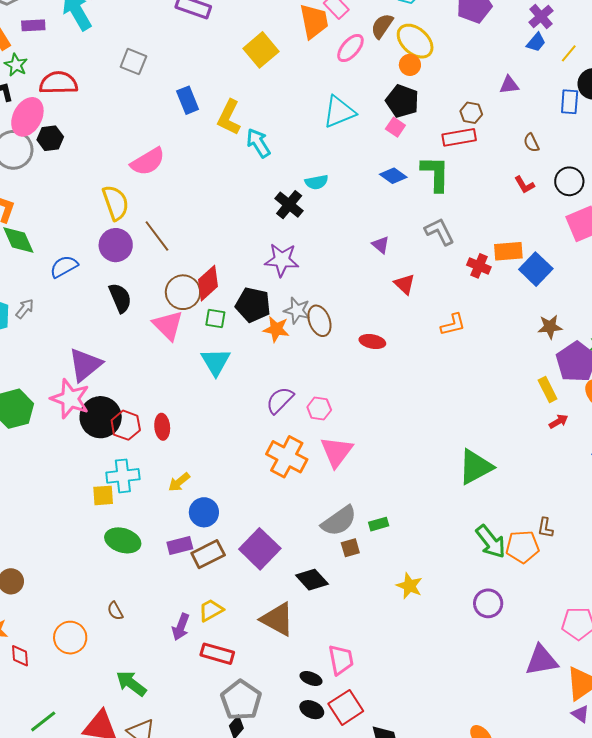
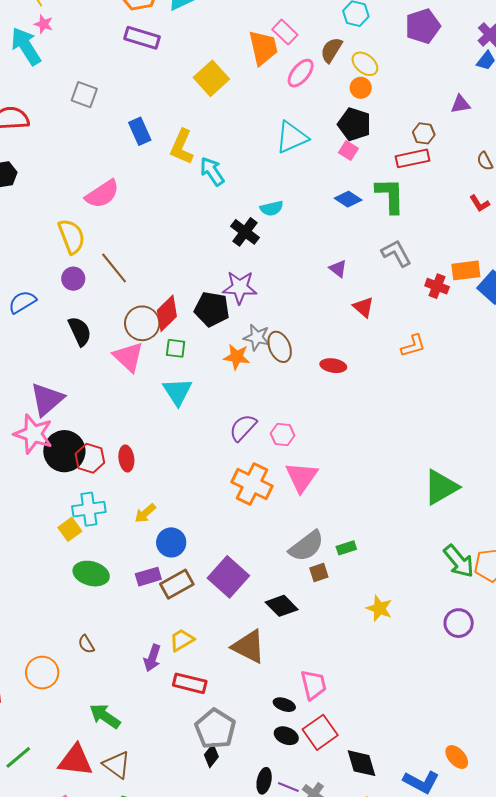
yellow ellipse: (415, 41) -> (365, 64), size x0.7
purple circle: (116, 245) -> (73, 279), size x0.7
black pentagon: (253, 305) -> (212, 309), moved
yellow square: (103, 495) -> (70, 529), turned -30

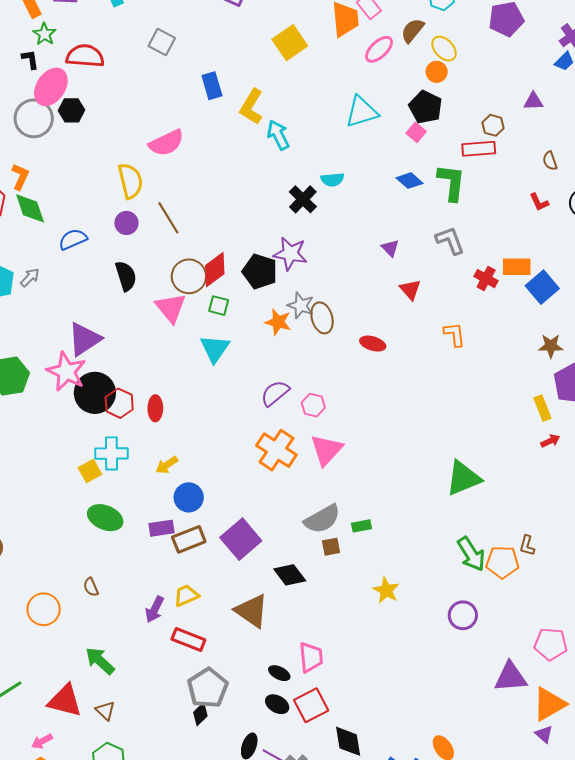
orange L-shape: (413, 346) -> (454, 334), turned -88
brown triangle: (117, 765) -> (105, 711), size x0.7

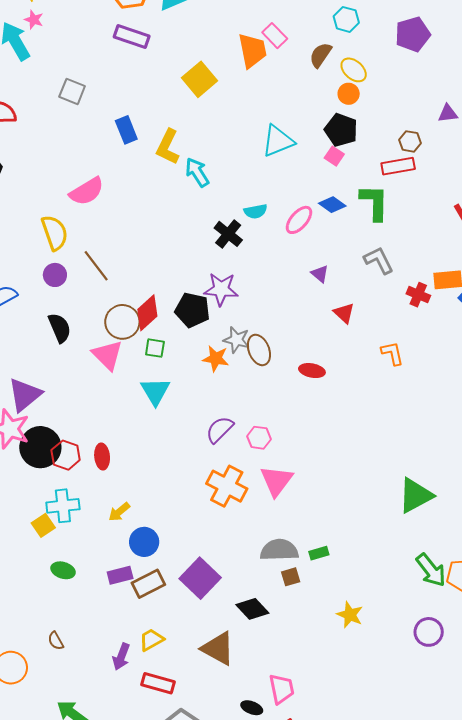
pink ellipse: (379, 49) -> (299, 220), moved
green ellipse: (105, 518) -> (63, 570), size x0.7
gray semicircle: (322, 519) -> (279, 550), turned -147

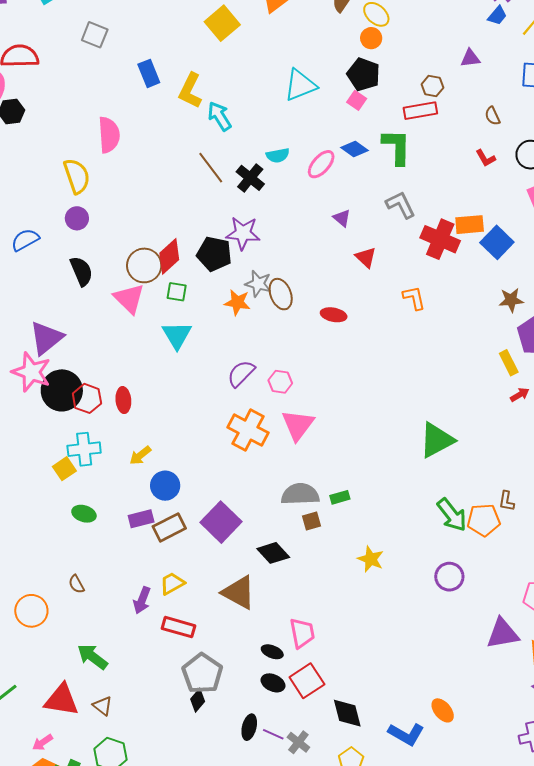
pink semicircle: (87, 191) -> (109, 135), turned -63
brown line: (96, 266) -> (211, 168), moved
red cross: (418, 295) -> (440, 239), size x1.6

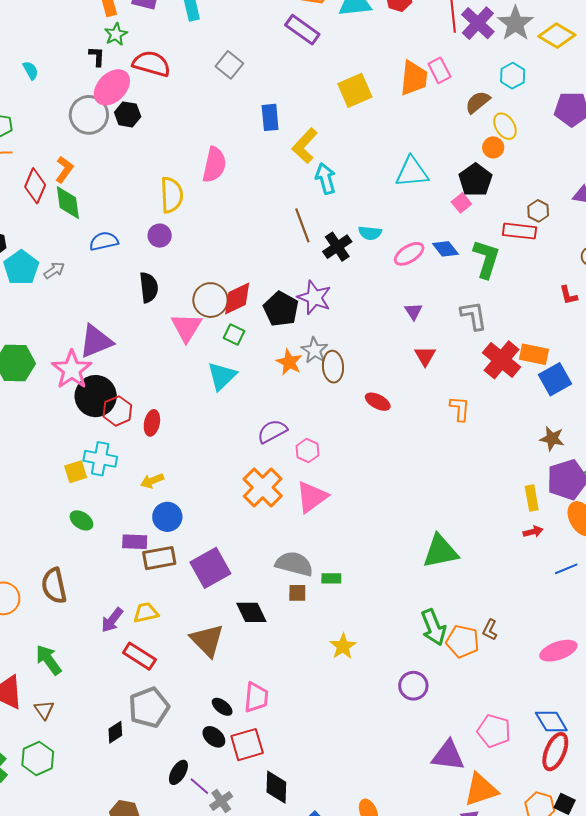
brown semicircle: (76, 584) -> (54, 586), size x1.8
black diamond: (198, 700) -> (115, 732), moved

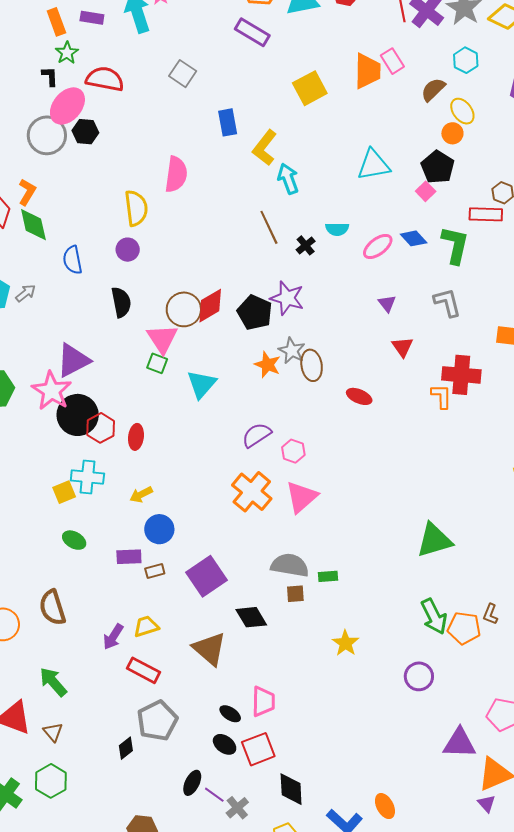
blue semicircle: (104, 241) -> (73, 260), turned -84
black cross: (337, 247) -> (306, 245), size x0.7
green square: (234, 334) -> (157, 363), moved
red cross: (502, 360) -> (461, 375), moved, turned -30
brown rectangle: (159, 558) -> (155, 571), size x0.6

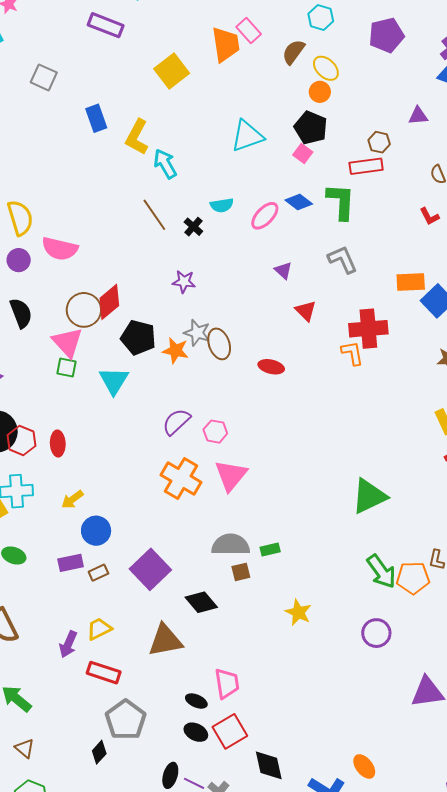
pink semicircle: (176, 174) -> (60, 249), moved, turned 105
purple star: (287, 298) -> (184, 282), size x0.7
black pentagon: (255, 312) -> (138, 338), moved
brown triangle: (210, 649) -> (165, 640), turned -42

